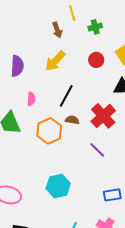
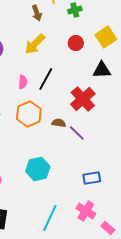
pink semicircle: (31, 99) -> (23, 82), moved
brown semicircle: (72, 120) -> (59, 123), moved

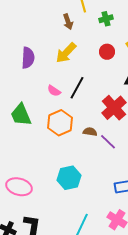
pink semicircle: (23, 82) -> (54, 91), turned 120

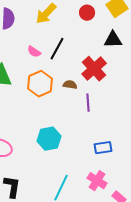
brown semicircle: (90, 132) -> (70, 85), moved
purple line: (108, 142) -> (88, 103), turned 42

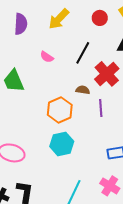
black line: (57, 49) -> (83, 53), moved
orange hexagon: (40, 84) -> (60, 110), moved

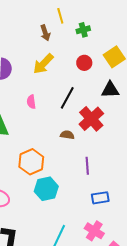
pink semicircle: (47, 57) -> (31, 102), turned 48
purple line: (101, 108) -> (87, 166), moved
orange hexagon: (60, 110) -> (31, 162), moved

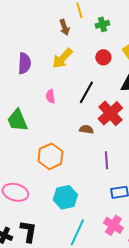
cyan hexagon: (46, 189) -> (65, 197), moved

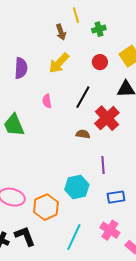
orange hexagon: (50, 156) -> (46, 207), moved
cyan hexagon: (65, 197) -> (77, 187), moved
black L-shape: (28, 231) -> (25, 236), turned -30

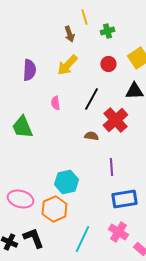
cyan hexagon: (77, 187) -> (66, 182), moved
blue rectangle: (116, 197) -> (124, 199), size x1.4

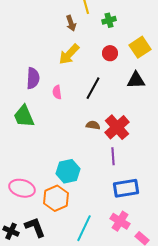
purple semicircle: (29, 70) -> (33, 78), moved
red cross: (115, 120) -> (117, 127), moved

